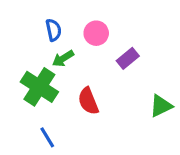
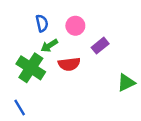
red semicircle: (88, 101) -> (69, 64), moved, turned -75
blue line: (47, 137) -> (20, 107), moved

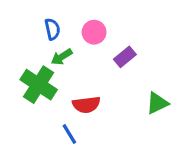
red semicircle: (69, 64) -> (86, 105), moved
blue line: (20, 107) -> (69, 134), moved

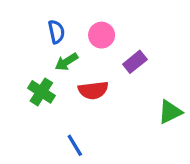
green cross: (39, 85) -> (41, 92), size x0.7
red semicircle: (86, 105) -> (93, 90), moved

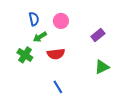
purple rectangle: (135, 62) -> (98, 35), moved
blue line: (75, 145) -> (58, 87), moved

